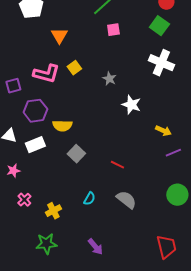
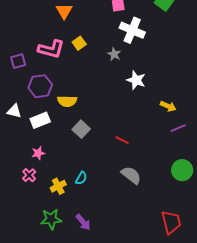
white cross: (161, 63) -> (132, 30), moved
pink star: (13, 171) -> (38, 153), moved
cyan semicircle: (89, 199) -> (81, 178), moved
purple arrow: (95, 247) -> (83, 222), moved

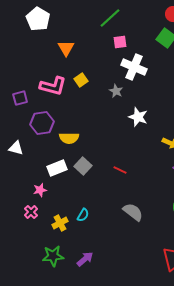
white rectangle: (40, 120) -> (57, 168), moved
red line: (122, 140) -> (120, 170), moved
purple arrow: (83, 222) -> (85, 259), turned -90

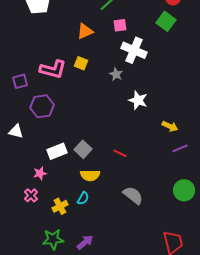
orange triangle: (66, 48) -> (85, 31), moved, turned 36
yellow square: (81, 80) -> (81, 63), turned -32
yellow semicircle: (69, 138) -> (90, 175), moved

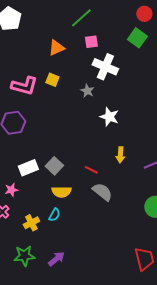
yellow arrow: (170, 126) -> (120, 155), moved, turned 70
gray semicircle: (133, 195) -> (102, 192), moved

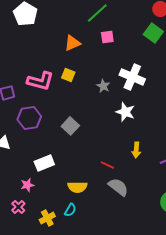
white cross: (105, 67) -> (132, 77), moved
gray square: (54, 166) -> (70, 126), moved

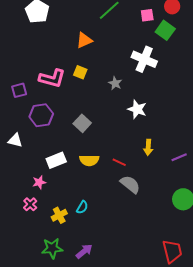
pink square: (107, 37) -> (147, 15), moved
white cross: (132, 77) -> (144, 59), moved
yellow semicircle: (77, 187) -> (89, 160), moved

